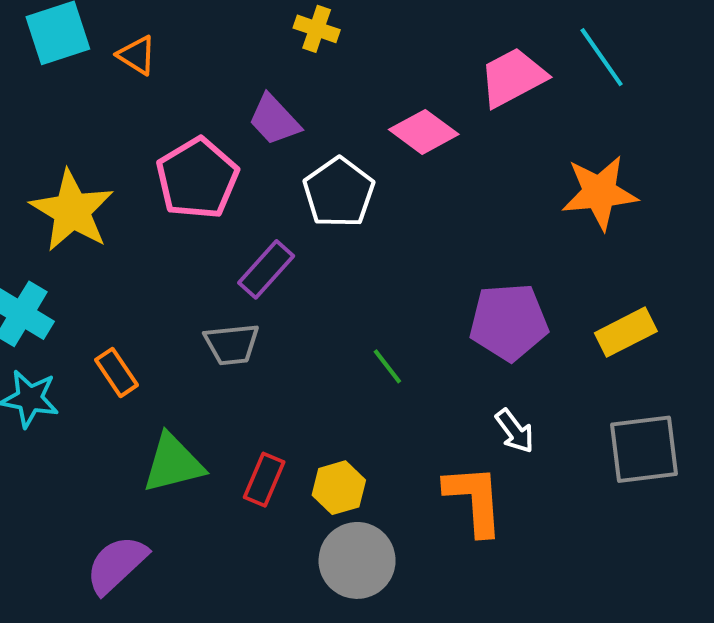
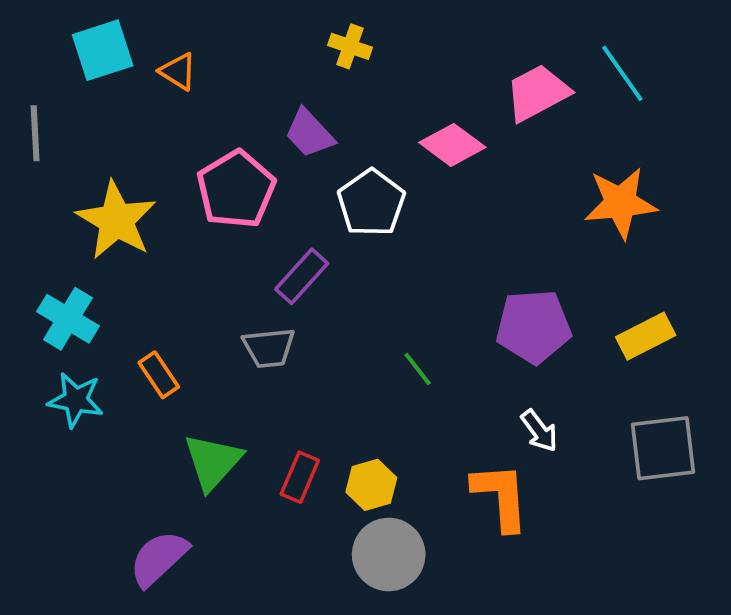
green triangle: (173, 463) -> (213, 462), turned -34

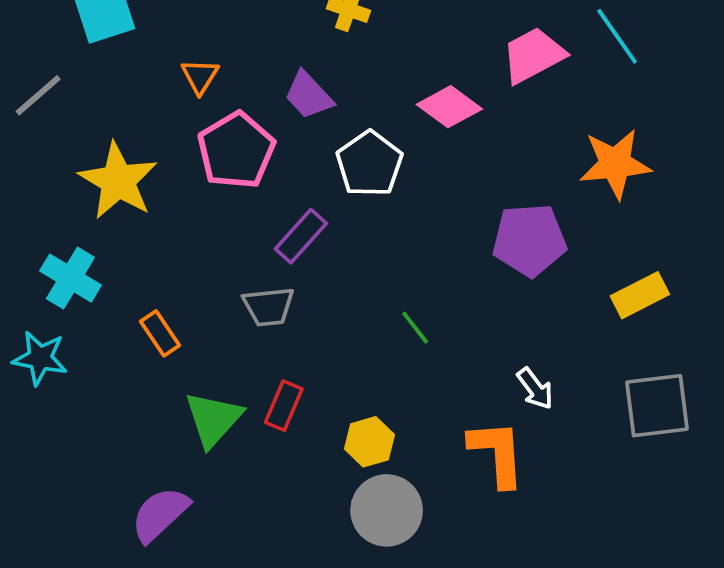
orange triangle: (178, 71) -> (200, 76), moved, turned 30
gray line: (35, 133) -> (38, 95), turned 52
purple pentagon: (534, 327) -> (529, 240), moved
cyan star: (76, 400) -> (40, 358), moved
red rectangle: (300, 477) -> (284, 406), moved

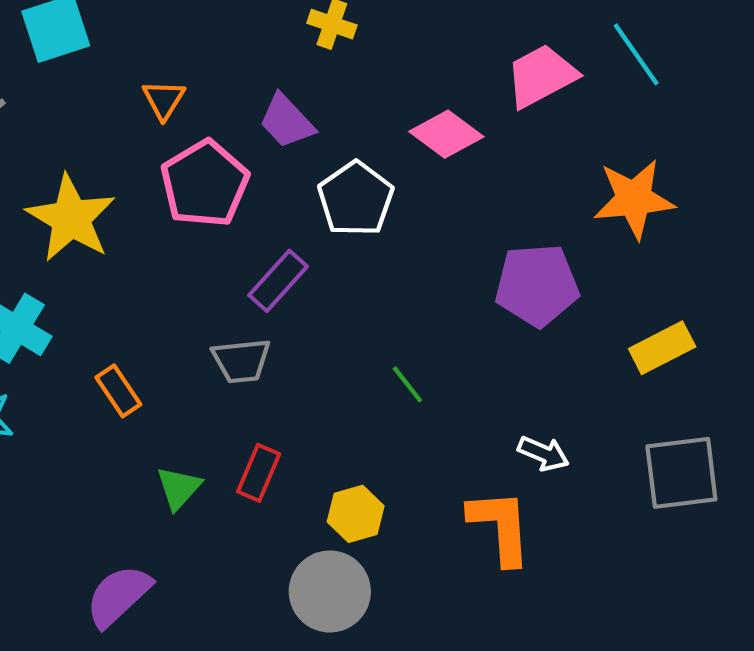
white arrow: (535, 389) -> (543, 453), turned -30
green triangle: (213, 419) -> (179, 488), size x0.7
gray circle: (387, 510) -> (330, 591), moved

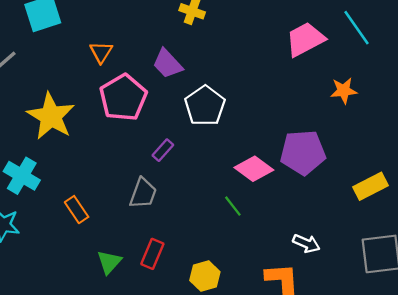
pink diamond: (446, 134) -> (254, 169), moved
orange star: (634, 199) -> (344, 91), moved, size x0.6
purple rectangle: (278, 281) -> (163, 150), size x0.7
gray trapezoid: (241, 361) -> (143, 193), turned -64

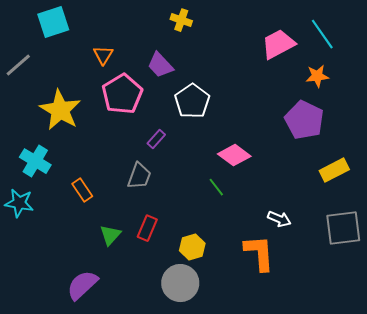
orange star: (344, 91) -> (317, 76), moved
purple pentagon: (303, 152) -> (304, 120), moved, turned 30

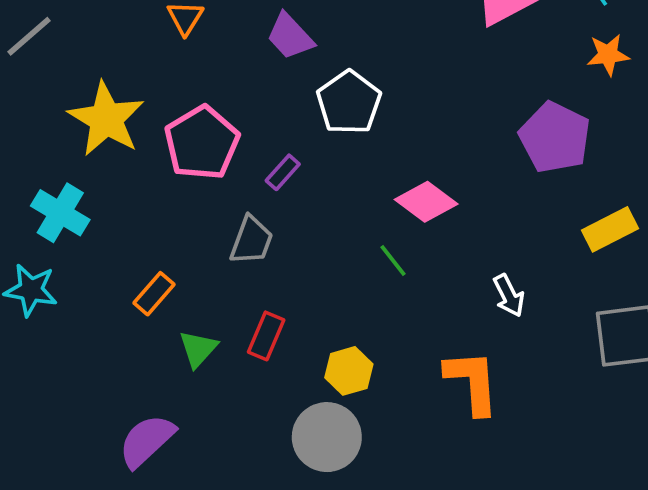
orange star: (317, 76) -> (608, 55), moved
pink pentagon: (122, 94) -> (202, 143), moved
orange rectangle: (82, 190) -> (154, 294), moved, turned 75
white arrow: (279, 219) -> (509, 296), moved, turned 40

